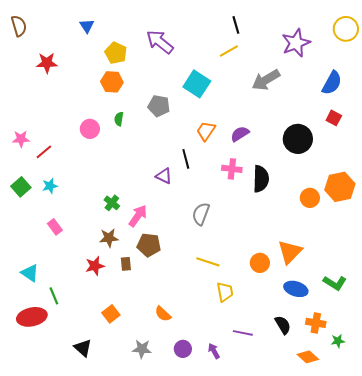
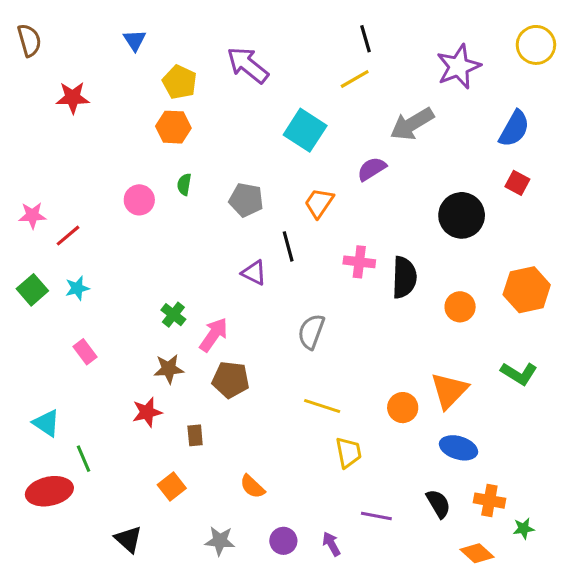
gray pentagon: (159, 106) -> (246, 200), moved
purple semicircle: (240, 134) -> (372, 169), moved
orange circle: (310, 198) -> (460, 307), moved
brown rectangle: (126, 264) -> (195, 435), moved
green L-shape: (335, 283) -> (519, 373), moved

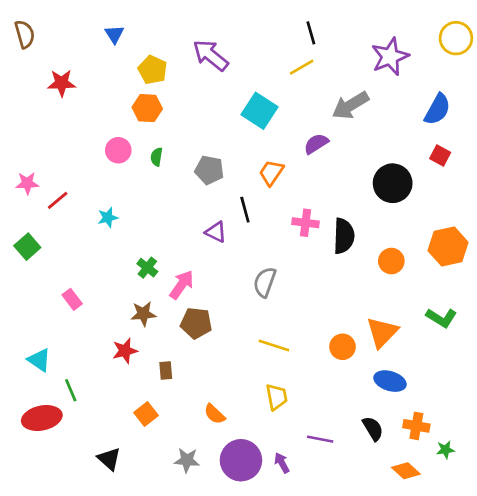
pink circle: (139, 200) -> (118, 150), moved
cyan star: (77, 288) -> (108, 218), moved
yellow trapezoid: (348, 452) -> (277, 397), moved
purple circle: (283, 541) -> (241, 460), size x1.8

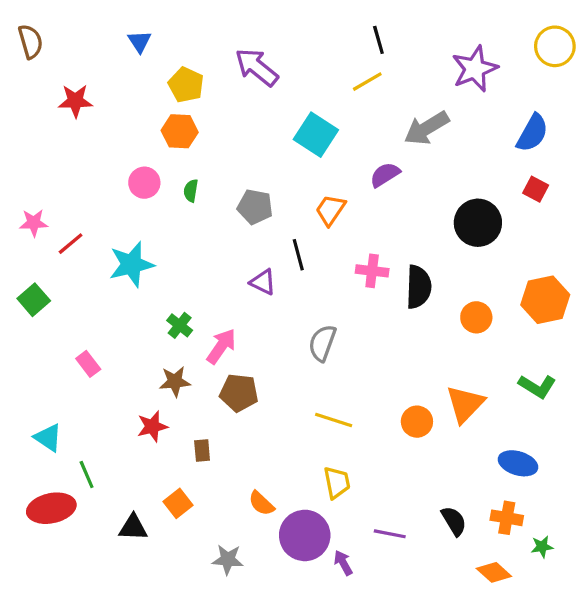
cyan star: (108, 218) -> (132, 264), size x1.8
blue ellipse: (390, 381) -> (518, 463), moved
black triangle: (109, 459) -> (133, 527), moved, turned -40
purple circle: (241, 460) -> (305, 535), moved

